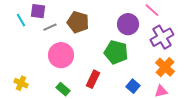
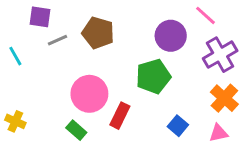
cyan line: (21, 20) -> (15, 56), moved
green pentagon: (116, 52) -> (153, 76), turned -30
pink circle: (61, 55) -> (89, 94), moved

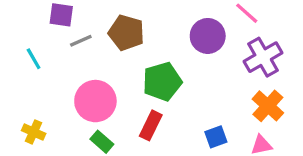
green pentagon: (153, 76) -> (162, 82), moved
pink circle: (89, 94) -> (95, 101), moved
blue square: (178, 126) -> (216, 137), turned 30

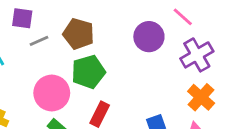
green pentagon: (162, 82) -> (88, 72), moved

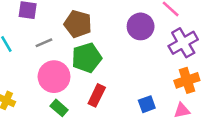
gray line: (39, 41) -> (44, 43), moved
orange cross: (201, 97) -> (187, 80), turned 30

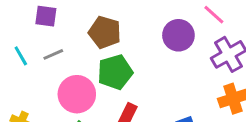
gray line: (44, 43) -> (53, 54), moved

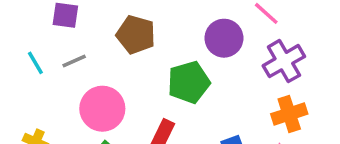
green pentagon: (115, 72) -> (189, 82), moved

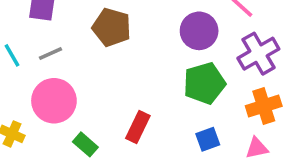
green pentagon: (189, 82) -> (204, 83), moved
pink circle: (102, 109) -> (54, 101), moved

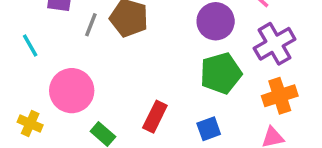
gray line: (50, 54) -> (91, 25), moved, turned -45
blue square: (208, 139) -> (209, 129), moved

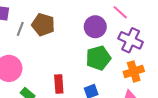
purple cross: (275, 44) -> (131, 40), turned -35
red rectangle: (155, 117) -> (59, 84), turned -30

